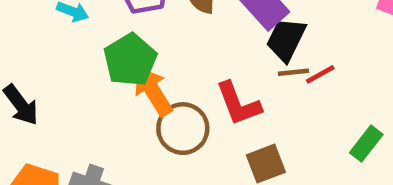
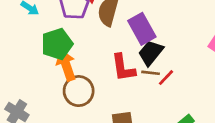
red line: (320, 74) -> (166, 78), turned -30
red L-shape: (238, 104) -> (123, 68), moved

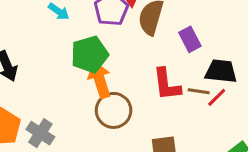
purple rectangle: (142, 29) -> (190, 39), size x0.7
black trapezoid: (151, 53) -> (221, 71), moved, turned 56

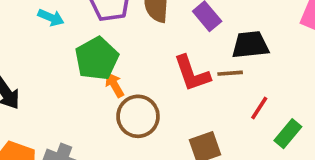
orange arrow: (100, 80) -> (114, 85), size x0.6
red line: (217, 97) -> (259, 108), moved

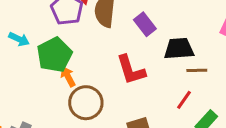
cyan arrow: (51, 18) -> (19, 39), moved
brown line: (230, 73) -> (197, 70), moved

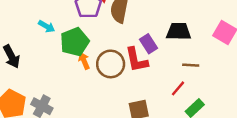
purple rectangle: (145, 24) -> (149, 44), moved
black trapezoid: (179, 49) -> (179, 31), moved
brown circle: (86, 103) -> (111, 64), moved

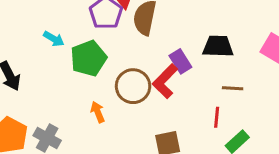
red L-shape: (136, 60) -> (165, 81), turned 56
orange arrow: (84, 61) -> (98, 112), moved
red line: (178, 88) -> (217, 117), turned -35

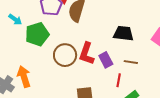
purple rectangle: (180, 61) -> (106, 60), moved
red L-shape: (165, 81) -> (87, 54), turned -30
orange arrow: (98, 112) -> (24, 77), moved, size x1.5

